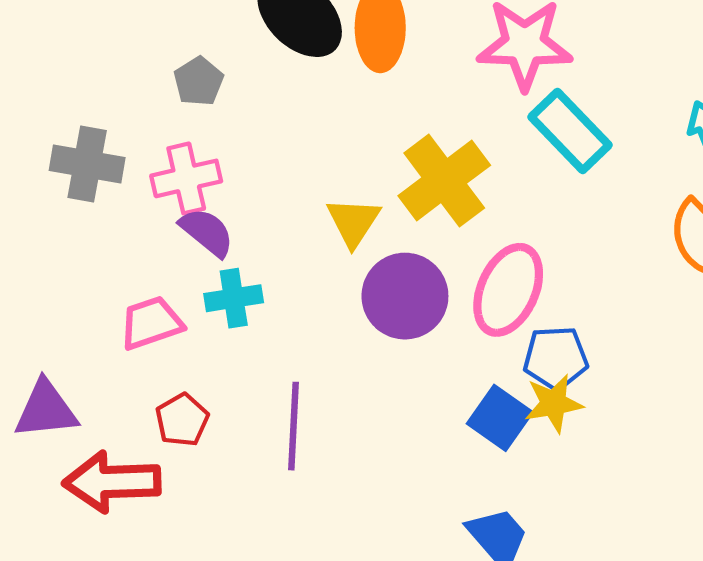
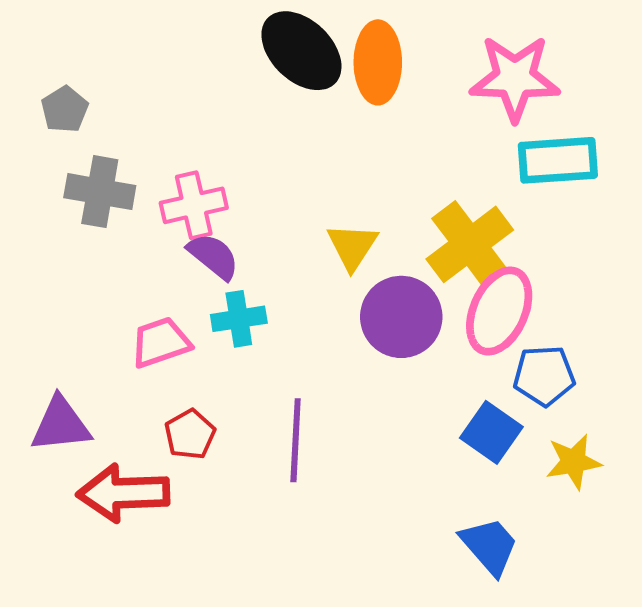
gray pentagon: (199, 81) -> (65, 109), moved
cyan rectangle: (570, 131) -> (558, 160), turned -50
yellow cross: (444, 181) -> (470, 244), moved
yellow star: (554, 403) -> (574, 462), moved

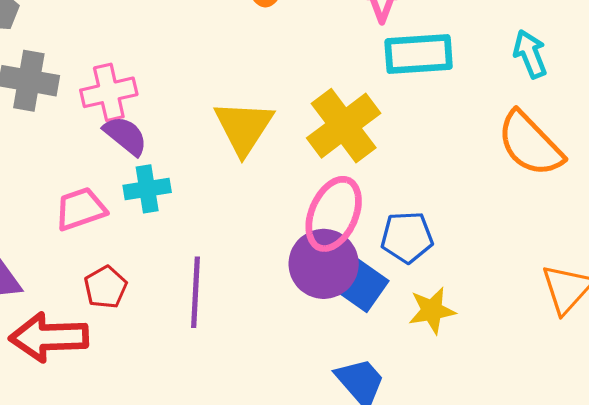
yellow triangle: (352, 246) -> (244, 127), size x1.4
pink ellipse: (499, 311) -> (334, 214), moved
purple circle: (401, 317) -> (324, 264), moved

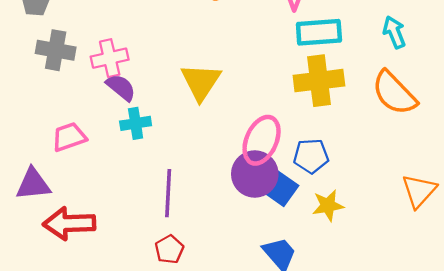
yellow cross: (344, 126) -> (319, 81), moved, turned 30
pink trapezoid: (81, 209) -> (69, 137), moved
red pentagon: (105, 287) -> (169, 249), moved

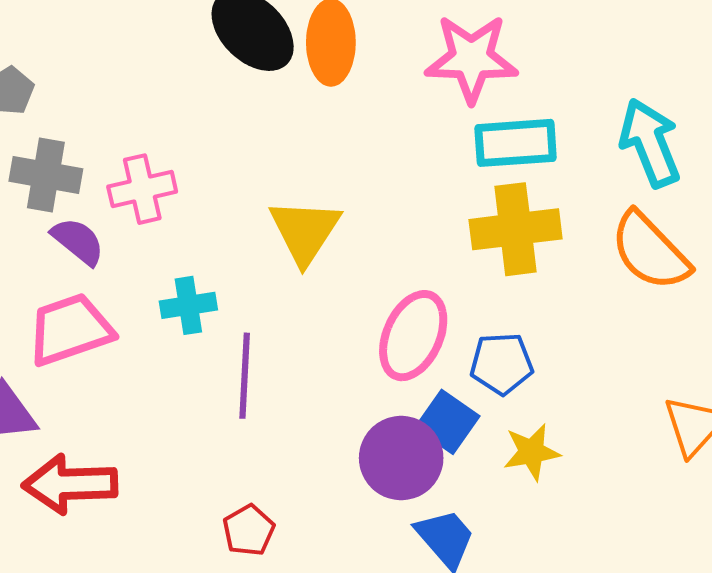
cyan arrow: (394, 32) -> (650, 143), size x1.5
purple semicircle: (121, 87) -> (78, 241), moved
pink trapezoid: (69, 137) -> (70, 330), size x1.4
purple circle: (255, 174) -> (401, 458), moved
purple line: (168, 193) -> (245, 376), moved

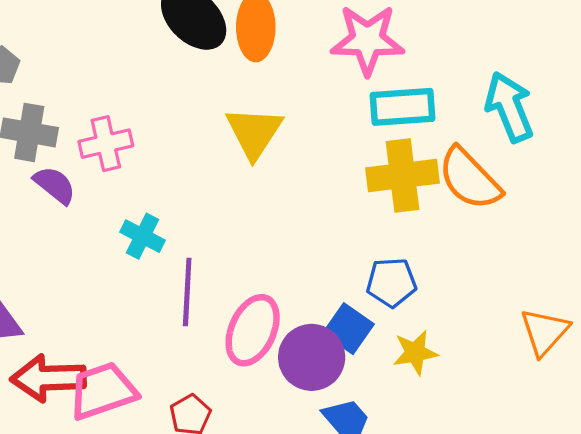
yellow triangle: (305, 231) -> (254, 132), moved
orange semicircle: (650, 251) -> (470, 179), moved
cyan cross: (188, 305) -> (143, 236), turned 36
pink trapezoid: (70, 330) -> (103, 391), moved
pink ellipse: (413, 336) -> (253, 330), moved

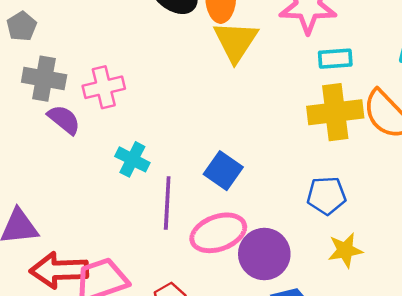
cyan rectangle: (403, 107) -> (335, 59), size x0.7
yellow triangle: (254, 132) -> (236, 41), moved
blue square: (348, 329) -> (223, 171), moved
pink ellipse: (253, 330) -> (218, 233), turned 46

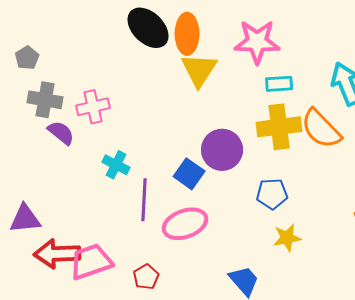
purple circle: (264, 254) -> (222, 150), moved

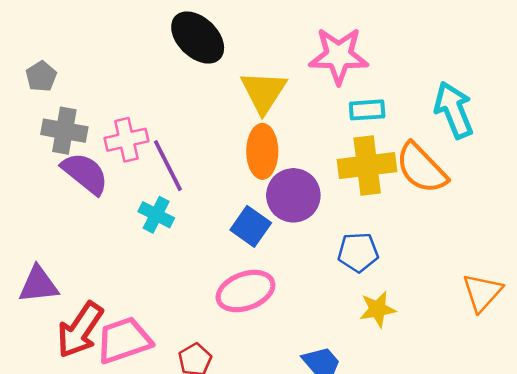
orange ellipse: (187, 34) -> (262, 151), moved
purple semicircle: (61, 133) -> (85, 173), size x1.4
purple line: (144, 200) -> (168, 166), moved, turned -30
red arrow: (57, 254) -> (80, 330), turned -54

